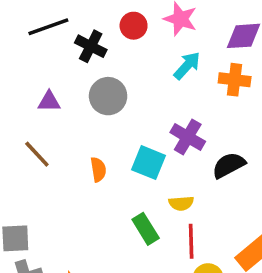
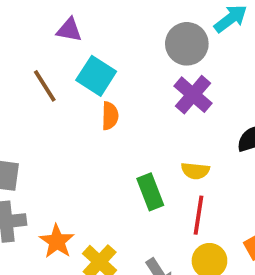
gray circle: (108, 96) -> (187, 44), moved
purple cross: (188, 137) -> (193, 95), moved
cyan square: (149, 163) -> (96, 76), moved

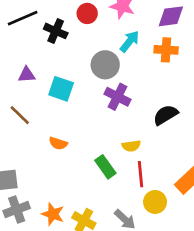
cyan square: (96, 76) -> (61, 89), moved
orange semicircle: (110, 116) -> (58, 143), moved, turned 120

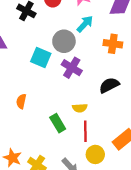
orange cross: (166, 50) -> (113, 44), moved
cyan square: (61, 89) -> (41, 58), moved
orange semicircle: (58, 143) -> (21, 101), turned 80

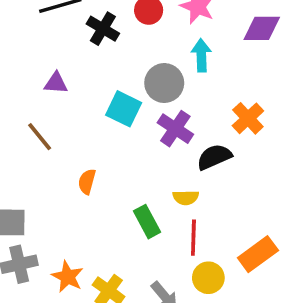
cyan arrow: (85, 24) -> (201, 55), turned -48
orange cross: (113, 44) -> (248, 118), moved, turned 36
black semicircle: (109, 85) -> (214, 157), moved

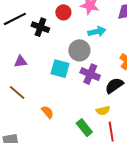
cyan arrow: (201, 55) -> (97, 32), turned 90
orange semicircle: (87, 182) -> (47, 112), turned 136

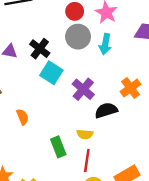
black cross: (40, 27) -> (40, 49), moved
cyan arrow: (97, 32) -> (105, 44), turned 96
gray circle: (79, 50) -> (78, 37), moved

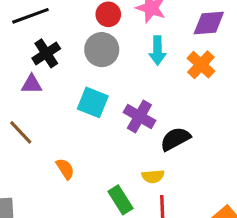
gray circle: (78, 37) -> (102, 50), moved
black cross: (40, 49) -> (46, 53), moved, turned 30
orange cross: (131, 88) -> (201, 65), moved

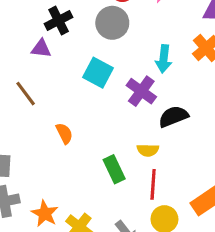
cyan arrow: (157, 51) -> (164, 59), moved

